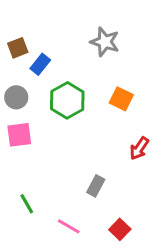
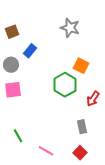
blue rectangle: (40, 64) -> (30, 51), moved
green hexagon: (67, 100) -> (65, 85), moved
gray rectangle: (96, 186) -> (82, 127), moved, turned -40

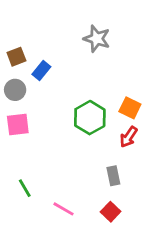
brown square: (12, 32) -> (16, 57), moved
orange square: (81, 66) -> (130, 108), moved

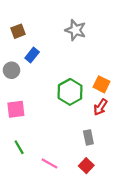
brown square: (16, 57) -> (18, 31), moved
pink square: (18, 124) -> (16, 109), moved

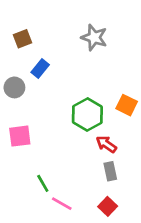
red arrow: (100, 107) -> (106, 144), moved, turned 91
green line: (19, 147) -> (43, 183), moved

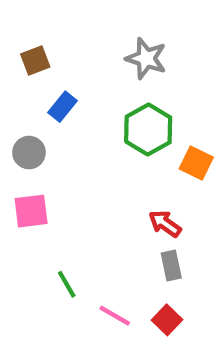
gray circle: (14, 87) -> (29, 153), moved
green hexagon: (87, 114) -> (148, 130), moved
pink line: (62, 204) -> (115, 316), moved

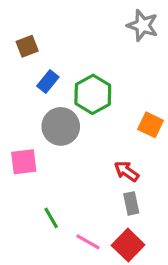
gray star: (146, 58) -> (143, 25), moved
green hexagon: (148, 130) -> (93, 94), moved
gray circle: (29, 153) -> (61, 126), moved, size x1.5
red square: (167, 320) -> (128, 245), size x1.4

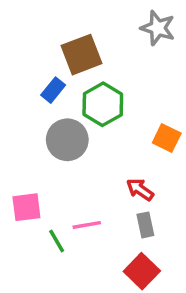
brown square: (27, 46) -> (81, 55), moved, size x1.6
pink square: (24, 162) -> (26, 207), moved
pink line: (88, 242) -> (87, 225), moved, turned -40

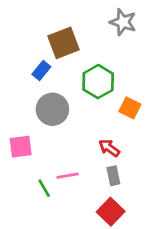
green hexagon: (103, 104) -> (98, 82), moved
pink square: (26, 207) -> (21, 147), moved

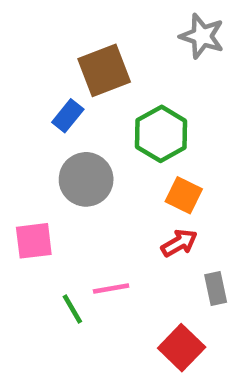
orange square: (130, 108) -> (184, 195), moved
red arrow: (109, 148) -> (179, 243), turned 115
gray rectangle: (113, 176) -> (216, 288), moved

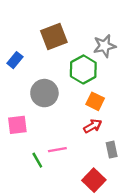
gray star: (202, 36) -> (104, 46), moved, turned -30
blue rectangle: (68, 116) -> (15, 60), moved

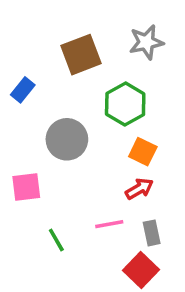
gray star: (104, 46) -> (146, 42), moved
pink line: (57, 150) -> (109, 224), moved
gray rectangle: (112, 150) -> (152, 233), moved

